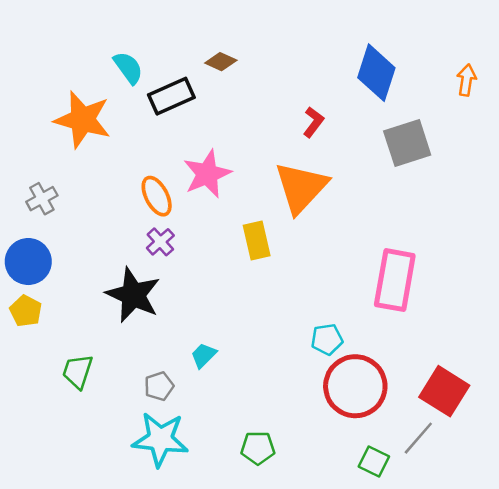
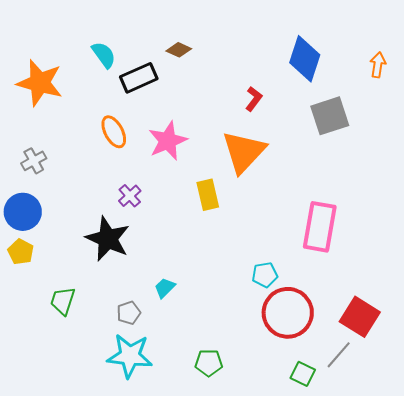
orange star: (83, 120) -> (40, 83), moved
orange ellipse: (157, 196) -> (114, 132), moved

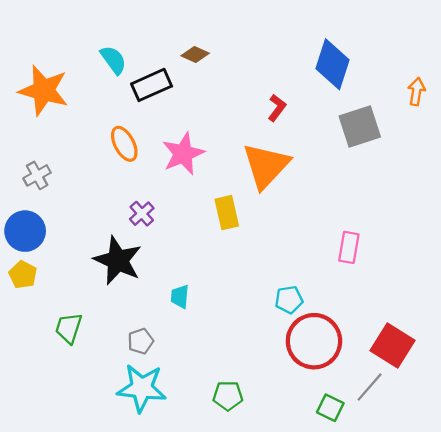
orange arrow: (378, 65) -> (416, 92), moved
pink rectangle: (320, 227) -> (349, 247), size x0.6
cyan trapezoid: (165, 288) -> (180, 296), moved, turned -40

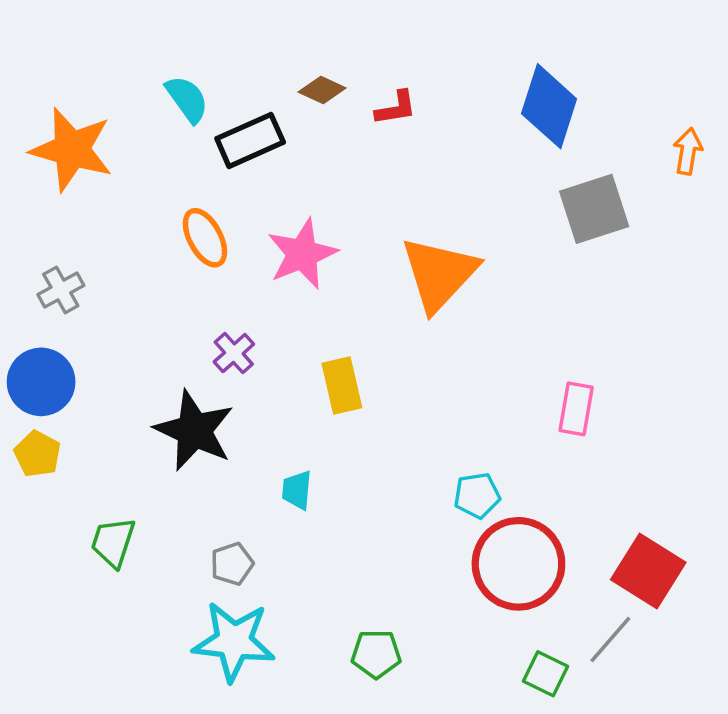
red L-shape: (277, 108) -> (396, 108), moved, turned 44
yellow rectangle: (227, 213) -> (342, 385), moved

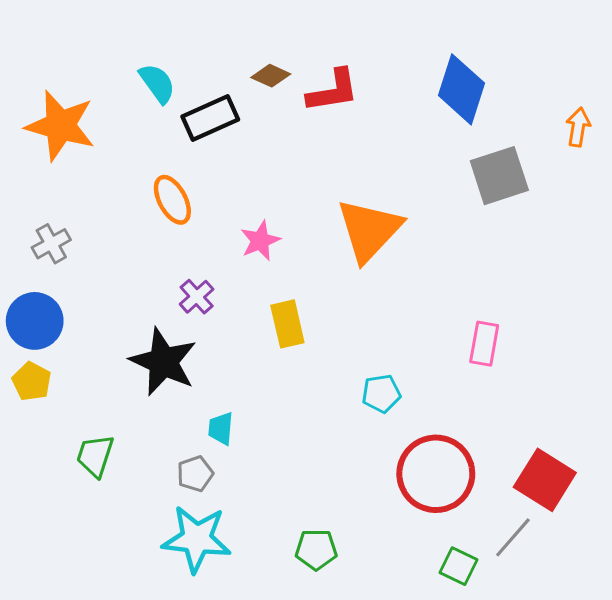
red L-shape: (396, 108) -> (333, 91), size x1.5
pink star: (302, 254) -> (260, 241), moved, size x0.7
cyan trapezoid: (297, 490) -> (221, 428), moved
cyan pentagon: (477, 495) -> (381, 394), moved

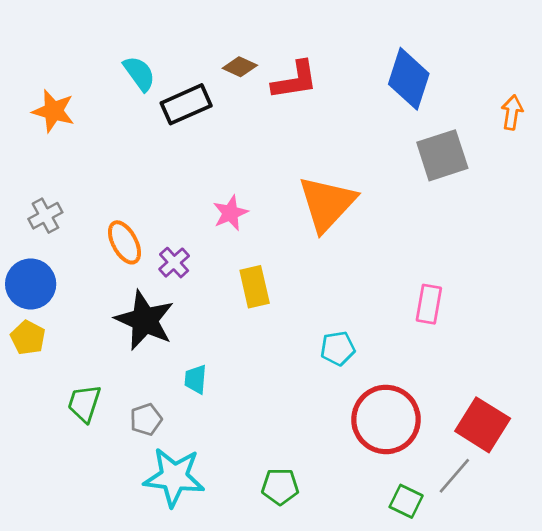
orange star: (60, 126) -> (53, 111), size x0.7
orange ellipse: (172, 200) -> (124, 242), moved
gray pentagon: (195, 474) -> (146, 419), moved

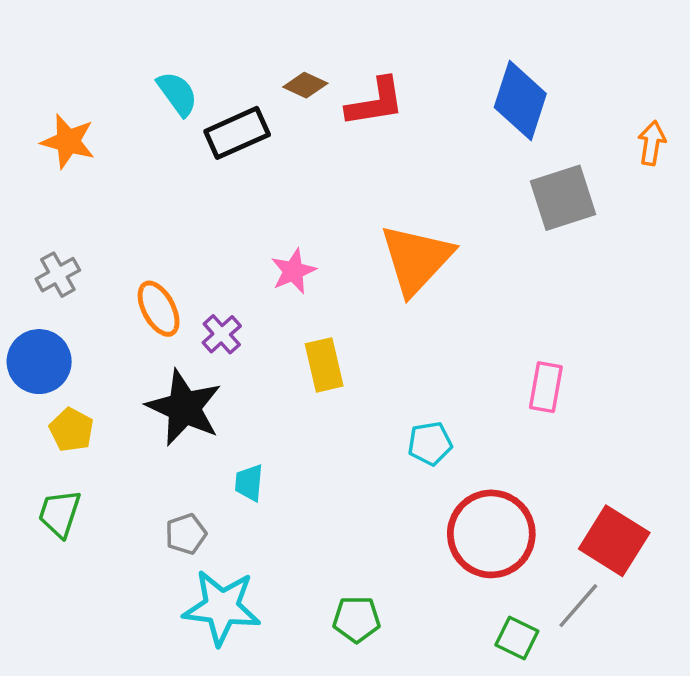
yellow pentagon: (28, 338) -> (72, 430), moved
green trapezoid: (84, 403) -> (60, 513), moved

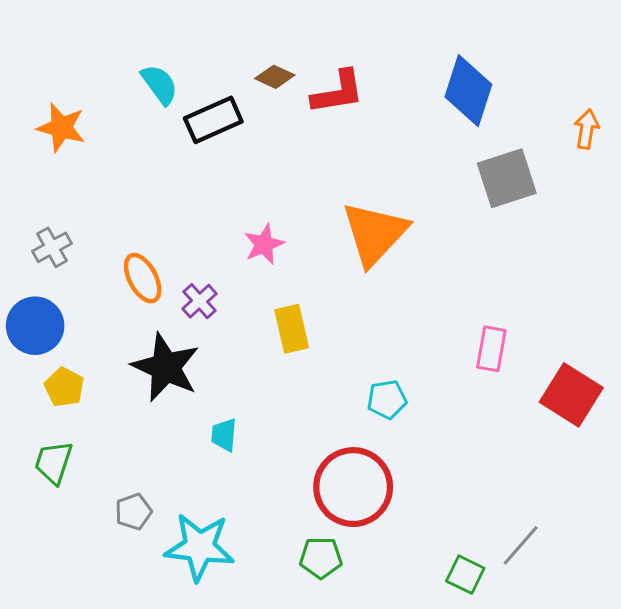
gray pentagon: (186, 534) -> (133, 512), moved
red circle: (491, 534) -> (353, 487), moved
red square: (614, 541) -> (571, 395), moved

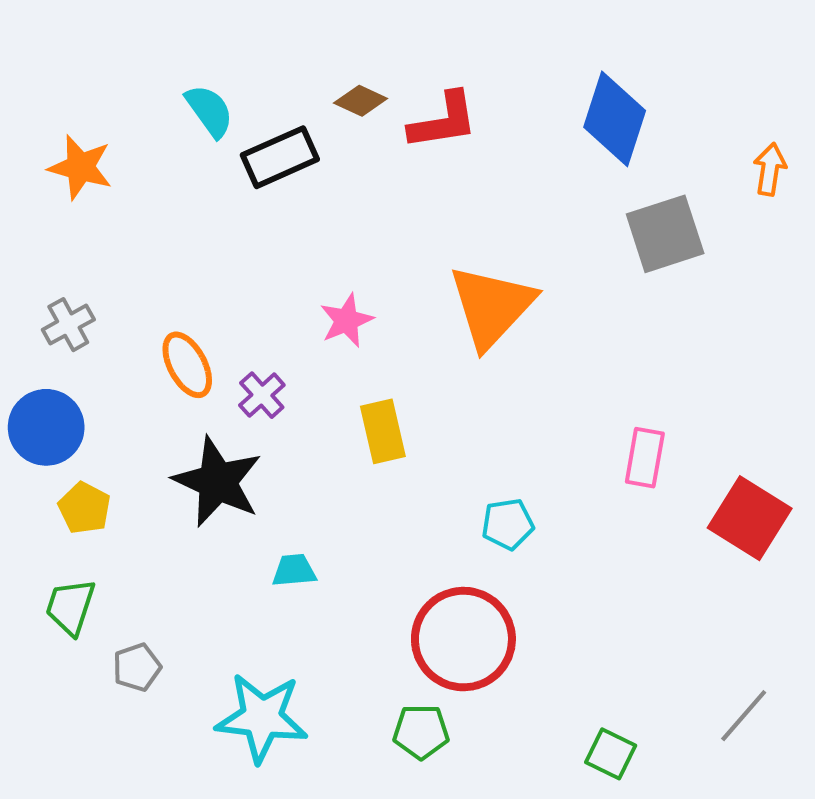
cyan trapezoid: (224, 435) -> (294, 570), turned 80
gray pentagon: (133, 512) -> (137, 667), moved
gray line: (521, 545) -> (744, 716), moved

